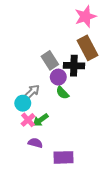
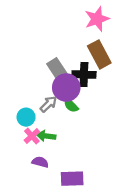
purple circle: (58, 77) -> (66, 88), size x1.5
gray arrow: (32, 92) -> (48, 104), moved
green arrow: (41, 120) -> (46, 136), turned 42

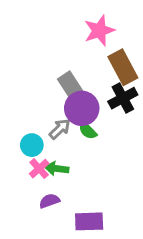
pink star: (97, 19) -> (99, 30), moved
black cross: (84, 75) -> (123, 98), moved, turned -30
purple semicircle: (40, 162) -> (49, 201), turned -35

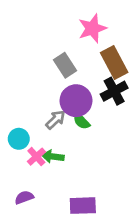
gray rectangle: (70, 85) -> (65, 65), moved
cyan circle: (32, 145) -> (19, 139), moved
purple semicircle: (49, 201) -> (24, 197), moved

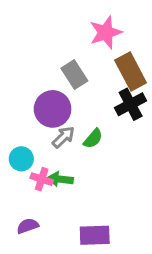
purple circle: (76, 101) -> (53, 109), moved
green semicircle: (81, 121) -> (93, 139), turned -96
pink cross: (36, 157) -> (42, 179), turned -30

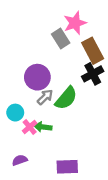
gray rectangle: (74, 75) -> (61, 38), moved
green semicircle: (93, 139) -> (66, 98), size x1.6
pink cross: (42, 179) -> (30, 127), turned 32

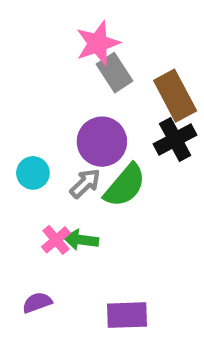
pink star: (75, 23) -> (98, 43), moved
purple circle: (37, 77) -> (102, 142), moved
cyan circle: (15, 113) -> (33, 173), moved

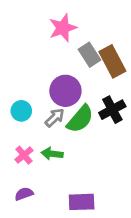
gray rectangle: (114, 73) -> (90, 55), moved
black cross: (175, 140) -> (112, 110), moved
pink cross: (56, 240) -> (24, 155), moved

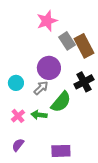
green semicircle: (80, 119) -> (61, 102), moved
purple semicircle: (24, 194) -> (18, 145), turned -32

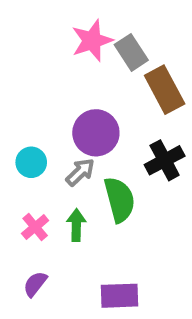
gray rectangle: (67, 41) -> (131, 52), moved
green semicircle: (61, 102) -> (119, 200), turned -55
green arrow: (39, 115) -> (76, 225), turned 84

